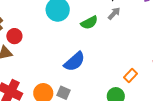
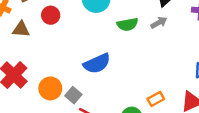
red circle: (14, 36) -> (51, 15), moved

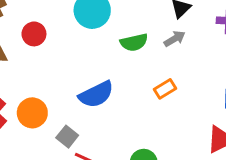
orange circle: (50, 88) -> (32, 113), moved
orange rectangle: (156, 99) -> (165, 89), moved

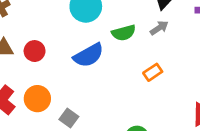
red circle: (34, 34) -> (35, 51), moved
blue semicircle: (96, 94) -> (89, 55), moved

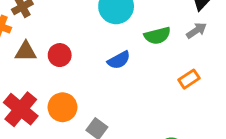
blue semicircle: (89, 55) -> (119, 60), size x0.7

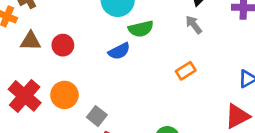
gray arrow: (196, 30) -> (194, 25), turned -96
green semicircle: (157, 36) -> (141, 29), moved

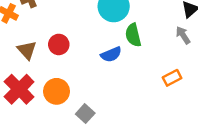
green semicircle: (141, 29) -> (133, 35), turned 85
brown triangle: (31, 41) -> (27, 50), moved, turned 42

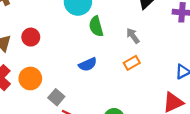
gray arrow: (183, 35) -> (133, 36), moved
blue semicircle: (111, 54) -> (88, 64), moved

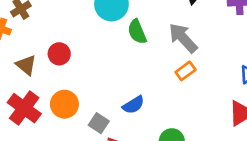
gray arrow: (133, 36) -> (183, 38), size x1.6
blue semicircle: (88, 64) -> (133, 105), moved

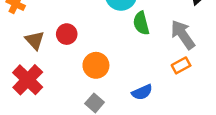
orange circle: (64, 104) -> (96, 65), moved
blue semicircle: (133, 105) -> (142, 92), moved

